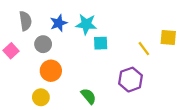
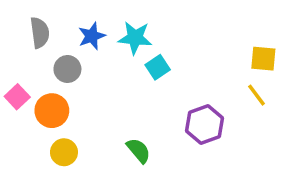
cyan square: (101, 43) -> (158, 67), turned -32
yellow line: (144, 49) -> (256, 95), moved
pink square: (11, 51) -> (17, 97), moved
orange circle: (51, 71) -> (52, 111), moved

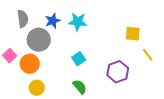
yellow square: (263, 59) -> (133, 34), moved
cyan square: (158, 67) -> (79, 59), moved
gray circle: (67, 69) -> (39, 40), size x1.5

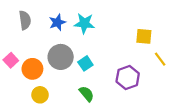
gray circle: (39, 40) -> (61, 57), moved

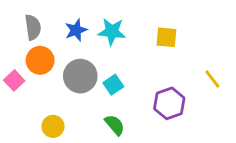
yellow square: (144, 36) -> (166, 37), moved
orange circle: (32, 69) -> (40, 60), moved

